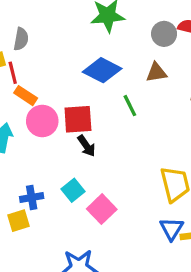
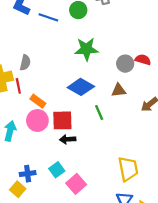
orange rectangle: (26, 96) -> (38, 101), moved
black arrow: (87, 146) -> (68, 139), turned 119
yellow square: (18, 221) -> (18, 189), turned -35

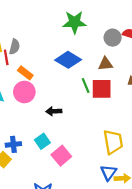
gray semicircle: (25, 63) -> (14, 47), moved
red square: (62, 120) -> (102, 89), moved

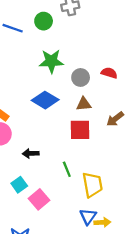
gray circle: (113, 38) -> (81, 77), moved
green line: (86, 85) -> (67, 169), moved

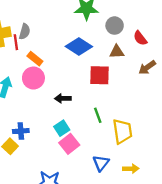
red semicircle: (109, 73) -> (140, 38), moved, turned -147
red square: (80, 130) -> (100, 75), moved
cyan square: (19, 185) -> (62, 128), moved
blue triangle: (88, 216) -> (101, 163), moved

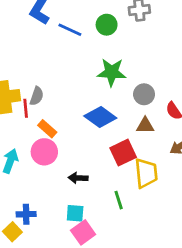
red square: (100, 75) -> (123, 153), turned -30
cyan square: (62, 128) -> (75, 213), turned 35
yellow trapezoid: (122, 131) -> (146, 173), moved

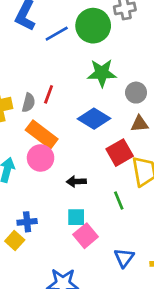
green circle: (107, 25) -> (93, 26), size x1.6
blue line: (70, 30) -> (57, 34), turned -50
red line: (26, 108) -> (49, 94), moved, turned 30
orange rectangle: (47, 129) -> (42, 135), size x1.6

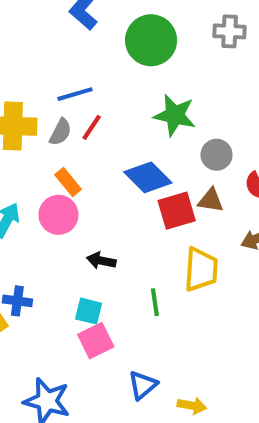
green circle: (93, 26) -> (151, 40), moved
blue line: (57, 34) -> (75, 94), moved
orange rectangle: (42, 135) -> (68, 182), size x0.6
red square: (120, 153) -> (177, 211), moved

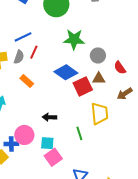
pink circle: (58, 215) -> (24, 135), moved

